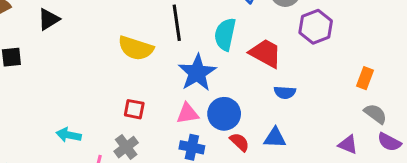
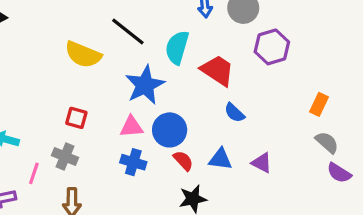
black line: (177, 23) -> (128, 31), turned -48
blue semicircle: (285, 92) -> (234, 113), turned 35
purple triangle: (348, 145) -> (262, 163), moved
gray cross: (126, 147) -> (65, 157), turned -35

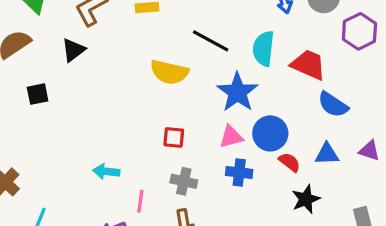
blue semicircle: (234, 113) -> (333, 105), size x1.4
gray cross: (65, 157) -> (184, 181), moved

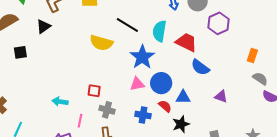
red square: (174, 137) -> (94, 91), moved
blue triangle: (327, 154) -> (183, 97), moved
red semicircle: (290, 162) -> (165, 106), moved
blue cross: (239, 172) -> (143, 115), moved

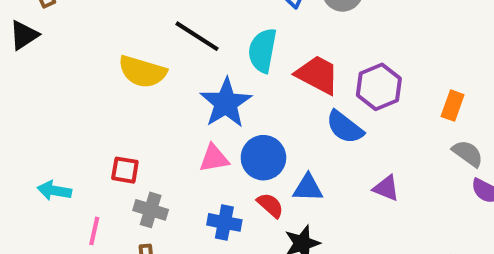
purple hexagon: (218, 23) -> (379, 87), moved

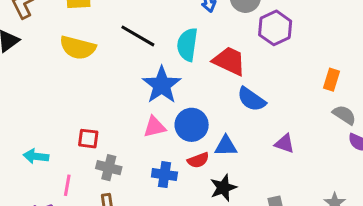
yellow semicircle: (142, 72) -> (78, 48), moved
purple hexagon: (379, 87) -> (275, 28), moved
red semicircle: (270, 205) -> (198, 160), turned 120

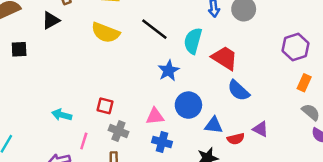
purple hexagon: (275, 28) -> (296, 47), moved
blue star: (162, 85) -> (169, 71), size x0.7
pink triangle: (155, 127) -> (155, 116), moved
red semicircle: (198, 160) -> (236, 139), moved

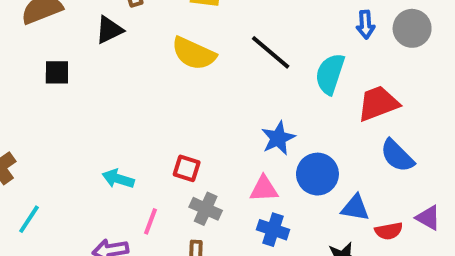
red trapezoid: (225, 58) -> (378, 103), turned -56
blue star: (169, 71) -> (278, 138), moved

